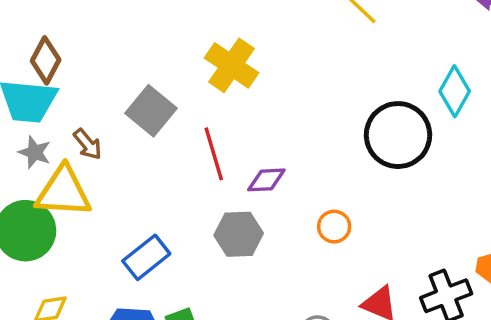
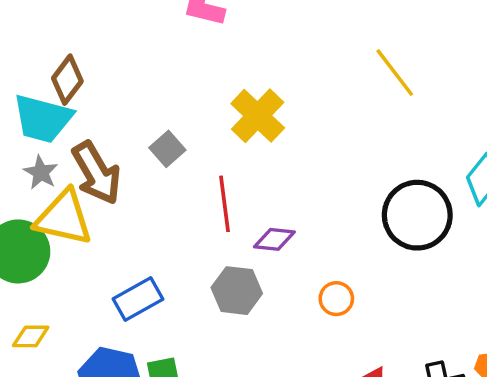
gray square: (151, 111) -> (167, 149), size x0.7
brown arrow: (88, 144) -> (97, 173), size x1.8

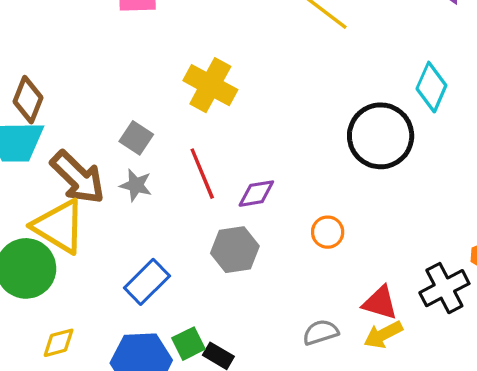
gray star: (41, 172) -> (136, 185), moved
yellow triangle: (64, 218) -> (59, 226), turned 34

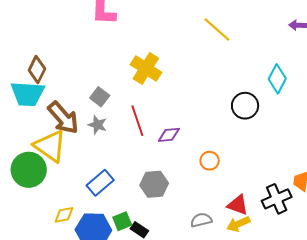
black circle: (381, 136) -> (245, 106), size x0.7
gray hexagon: (235, 250) -> (154, 184), moved
yellow diamond: (59, 343) -> (64, 215), moved

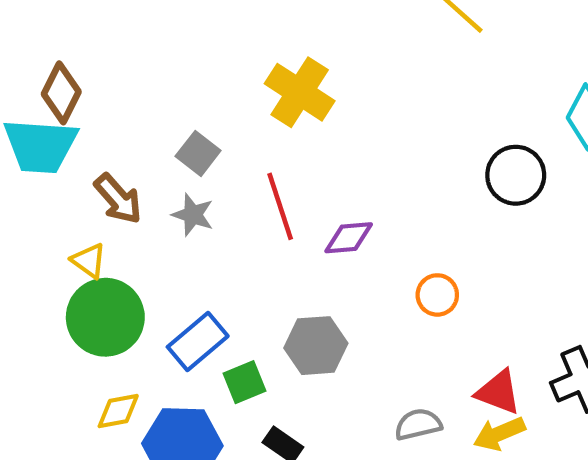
brown arrow: (63, 118) -> (118, 199), size x0.7
yellow triangle: (50, 146) -> (89, 261), size x0.5
green circle: (29, 170) -> (105, 317), moved
green square: (122, 221) -> (244, 382), moved

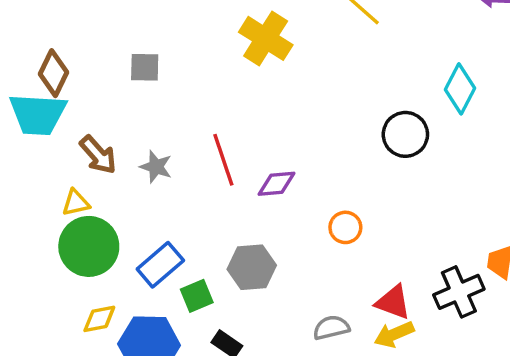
yellow cross: (300, 92) -> (266, 38), moved
gray square: (198, 153) -> (145, 67), moved, turned -36
yellow triangle: (89, 261) -> (76, 203), turned -48

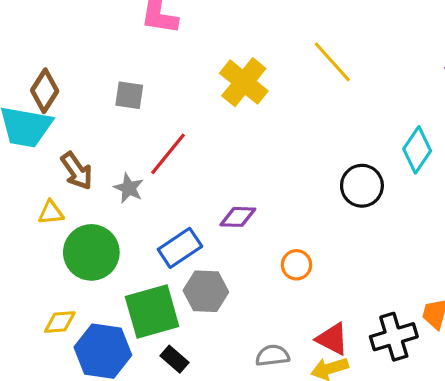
red line: (223, 160) -> (168, 154), moved, turned 51
green circle: (89, 246) -> (91, 252), moved
blue rectangle: (160, 265) -> (180, 248), moved
green square: (197, 296) -> (152, 311), size x1.8

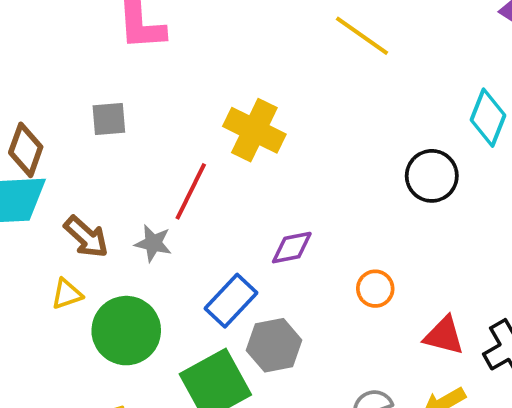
yellow cross: (244, 82) -> (254, 130), moved
gray square: (129, 95) -> (109, 119), moved
red triangle: (332, 339) -> (444, 336), moved

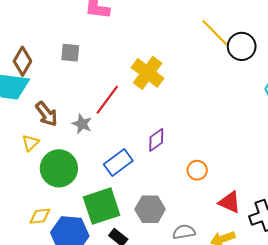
black circle: (432, 176) -> (242, 46), moved
purple diamond: (292, 248) -> (156, 140), turned -35
yellow triangle: (67, 294) -> (30, 143), turned -36
gray hexagon: (274, 345) -> (150, 209), moved

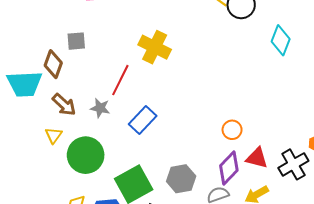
brown diamond: (22, 61) -> (53, 64), moved
purple diamond: (156, 140) -> (229, 168), moved, size x1.4
blue rectangle: (118, 162) -> (143, 120), moved
orange circle: (197, 170) -> (232, 130), moved

